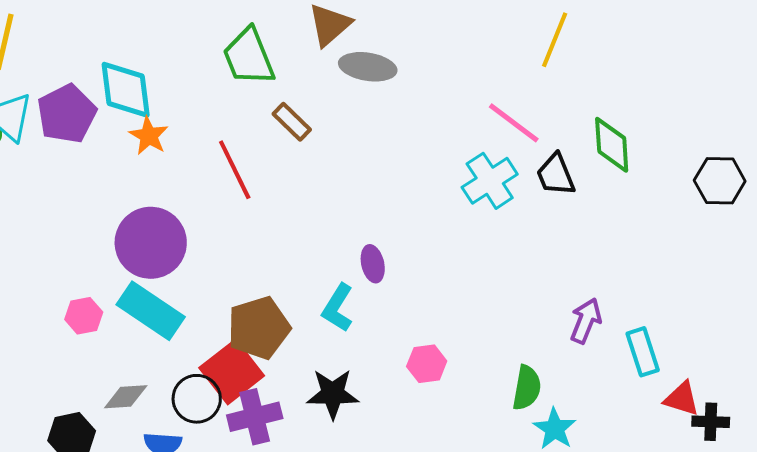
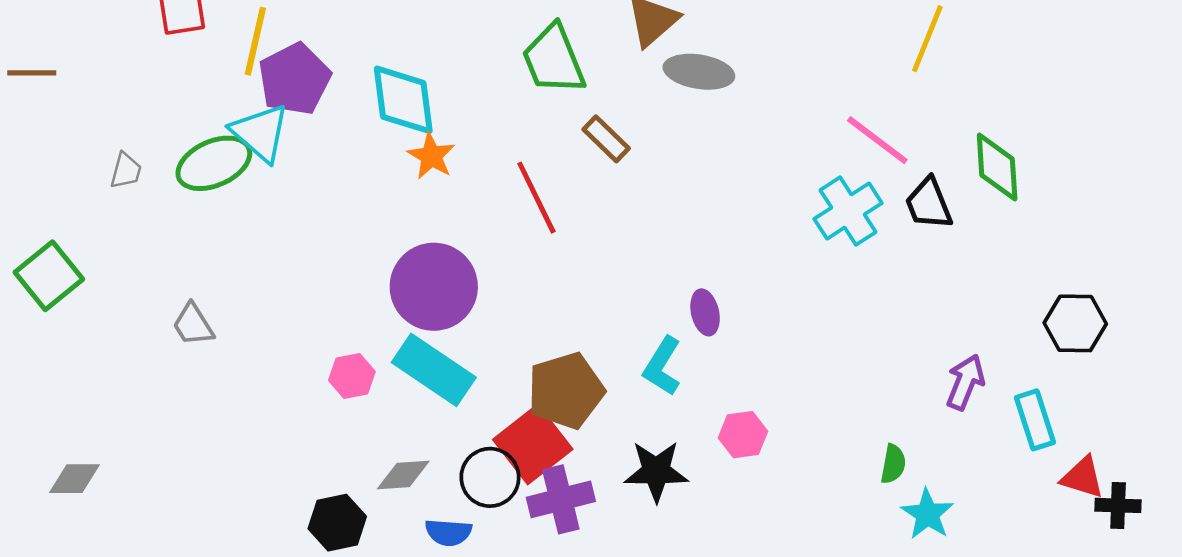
purple pentagon: (67, 114) -> (294, 79), moved
black hexagon: (720, 181) -> (1075, 323), moved
pink hexagon: (427, 364) -> (743, 435), moved
green semicircle: (527, 388) -> (893, 464), size x0.7

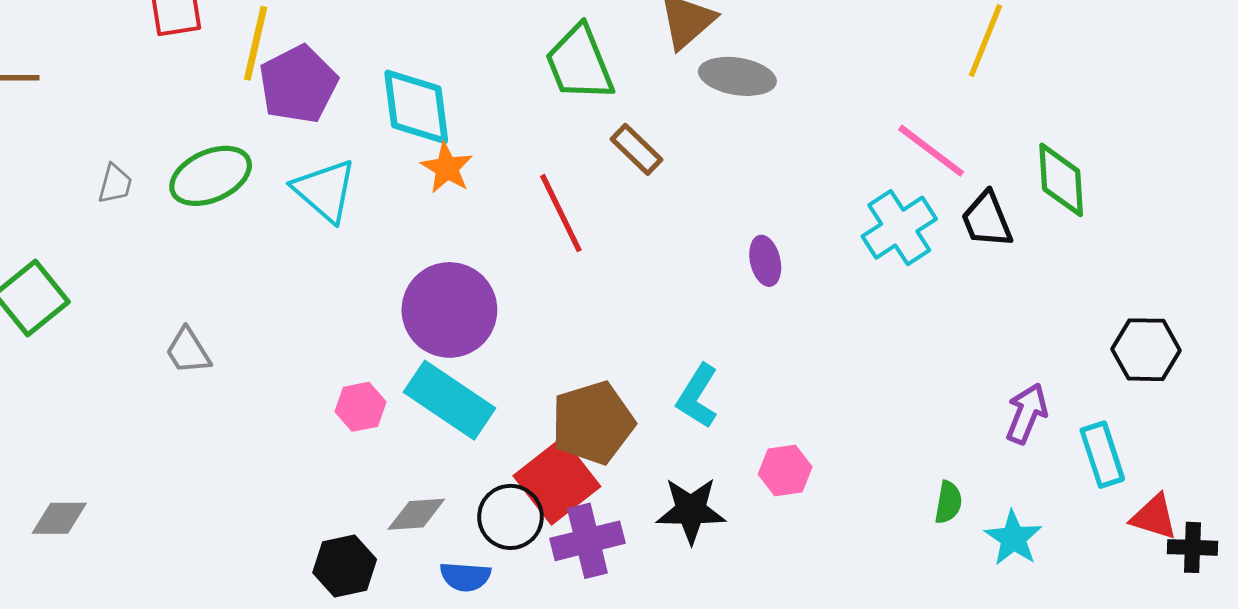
cyan triangle: (260, 133) -> (325, 191), moved
purple ellipse: (705, 312) -> (765, 261), moved
cyan star: (927, 514) -> (1013, 538), moved

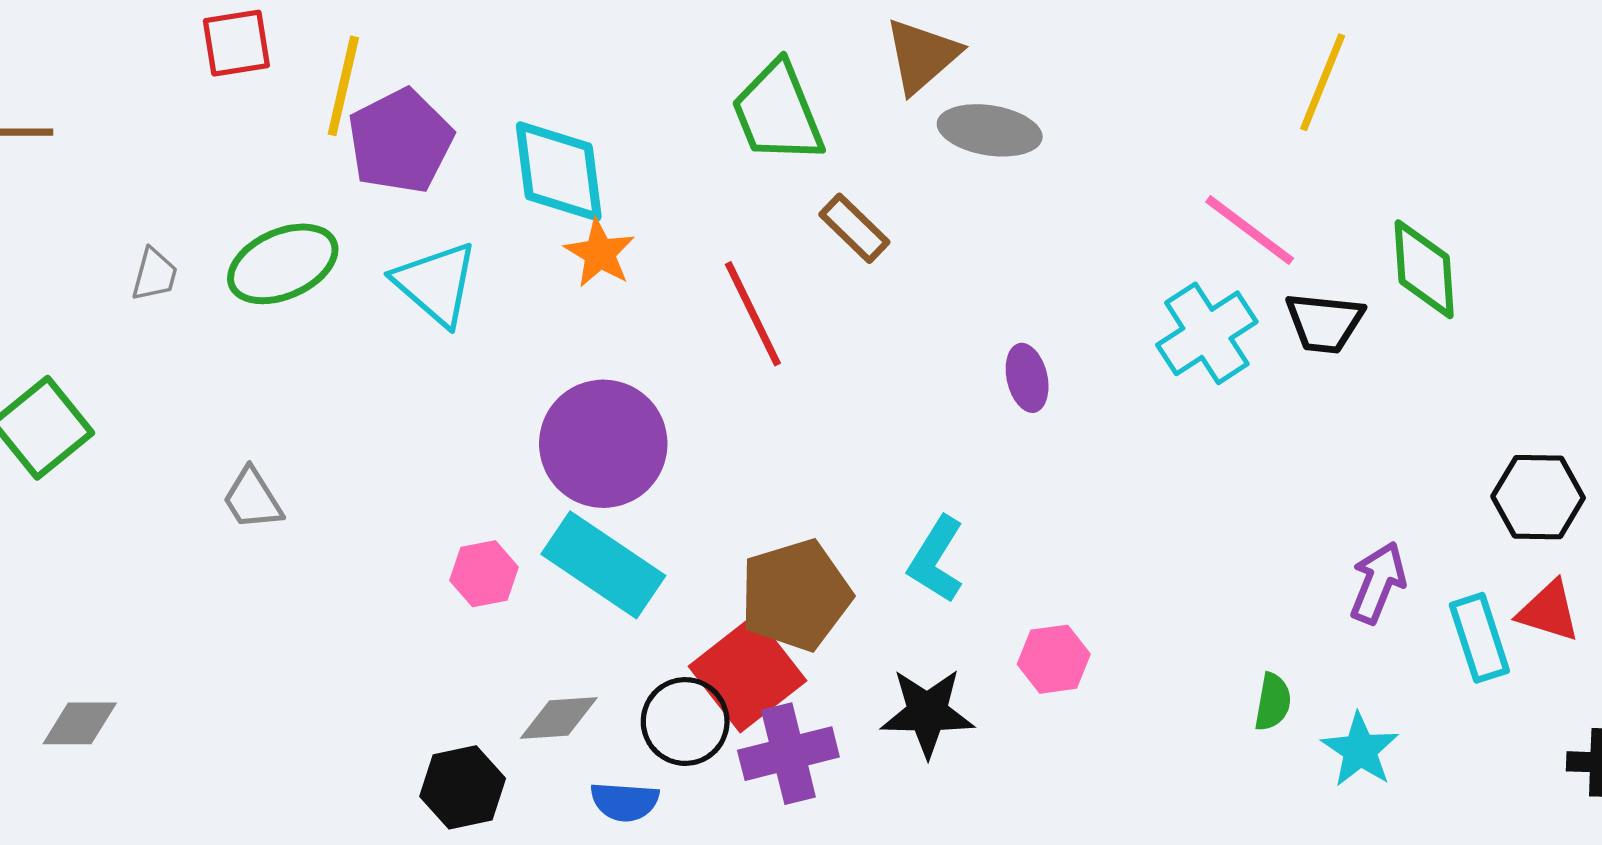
black trapezoid: (987, 220) -> (1324, 323), turned -62
red triangle: (1154, 517) -> (1549, 611), moved

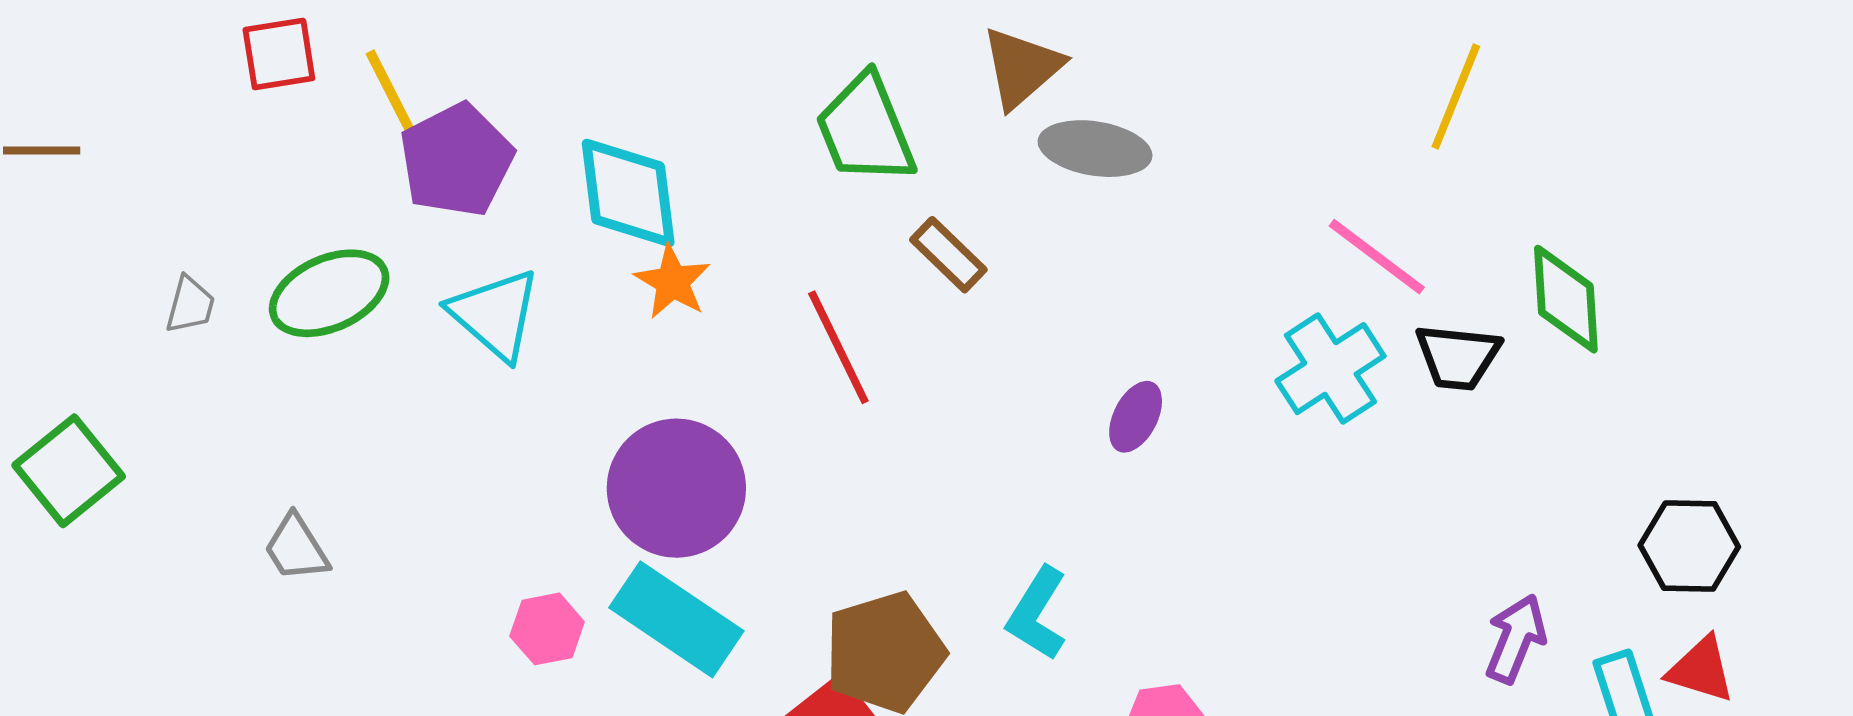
yellow line: (343, 86) -> (395, 100), turned -40
purple ellipse: (1027, 378) -> (1136, 417), turned 40

